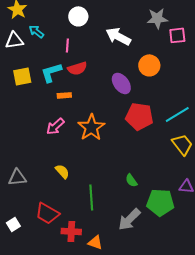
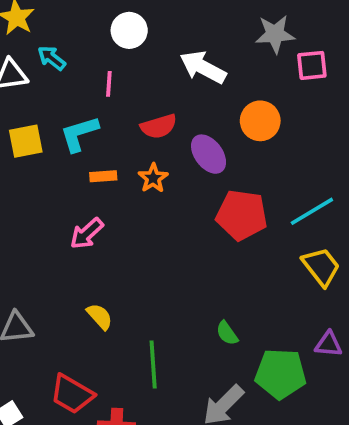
red semicircle: (77, 68) -> (159, 126), moved
orange star: (91, 127) -> (153, 178), moved, size x0.6

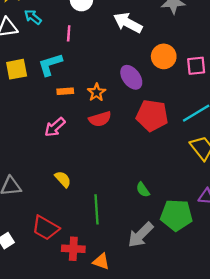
pink square: (312, 65) -> (196, 66), moved
red semicircle: (159, 126) -> (100, 119), moved

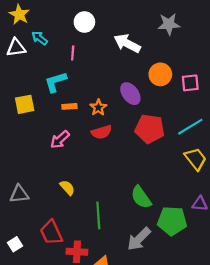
yellow square: (17, 69) -> (25, 104), moved
green semicircle: (143, 190) -> (141, 197), size x1.6
red trapezoid: (46, 228) -> (51, 233), turned 35

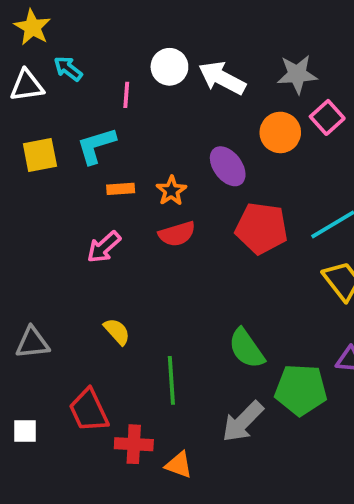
white circle: (84, 22) -> (169, 67), moved
gray star: (169, 24) -> (297, 74), moved
pink square: (190, 83) -> (327, 117), moved, turned -36
yellow square: (25, 104) -> (40, 155), moved
white square: (15, 244) -> (25, 431), turned 32

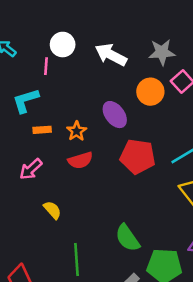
white circle: (169, 67) -> (63, 45), moved
yellow semicircle: (117, 332) -> (52, 210), moved

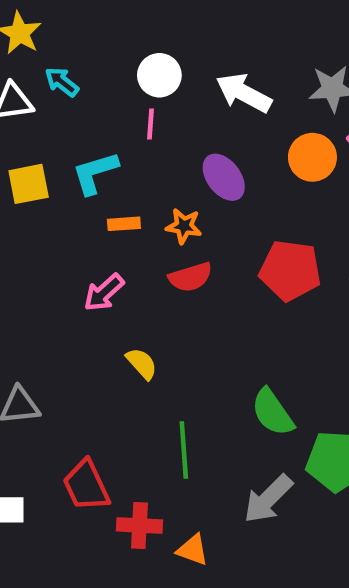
pink line: (46, 66) -> (151, 124), moved
purple ellipse: (115, 115) -> (224, 177), moved
orange star: (77, 131) -> (184, 226), turned -30

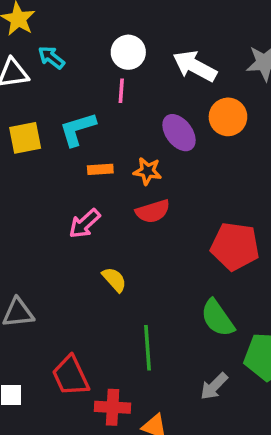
orange circle: (312, 157) -> (228, 117), moved
red pentagon: (290, 270) -> (235, 246), moved
gray arrow: (268, 499) -> (214, 386), size x0.7

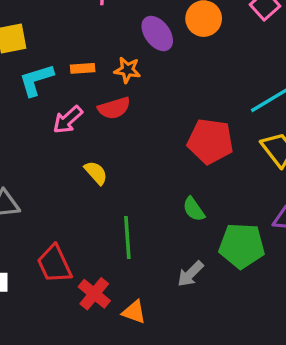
cyan L-shape: (78, 129) -> (36, 80), moved
red semicircle: (153, 211) -> (114, 108), moved
green semicircle: (217, 318) -> (194, 209), size x0.7
red cross: (113, 407) -> (94, 294), turned 36

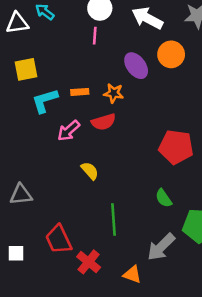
gray arrow: (190, 274) -> (161, 247), size x1.4
orange triangle: (134, 312) -> (132, 274), moved

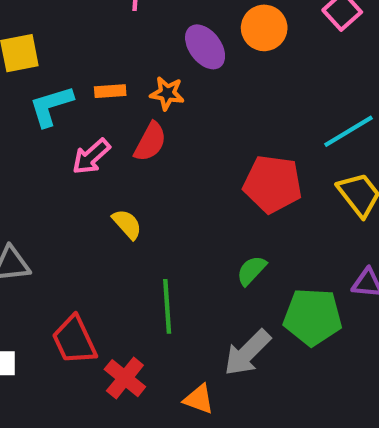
red semicircle: (104, 122) -> (150, 142), turned -45
green semicircle: (164, 198) -> (251, 270), turned 78

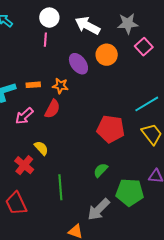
red cross: (125, 378) -> (24, 165), moved

